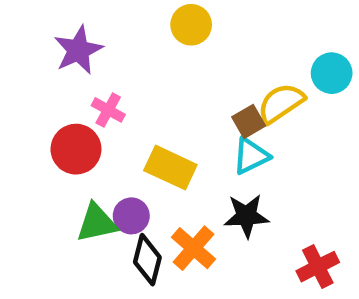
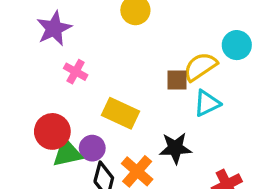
brown square: (249, 121) -> (177, 80), turned 30
red circle: (76, 149) -> (52, 131), moved
cyan triangle: (251, 156) -> (207, 103), moved

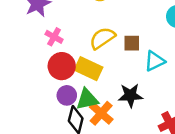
yellow semicircle: (200, 67) -> (102, 38), moved
red circle: (52, 131) -> (62, 66), moved
green triangle: (67, 153) -> (87, 99), moved

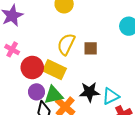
pink cross: (54, 37) -> (12, 49), moved
yellow semicircle: (102, 38) -> (66, 44), turned -30
cyan triangle: (155, 61) -> (111, 96), moved

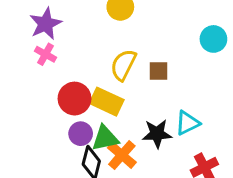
pink cross: (12, 49) -> (45, 54), moved
cyan triangle: (111, 96) -> (188, 123), moved

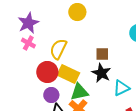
yellow semicircle: (123, 65) -> (58, 49), moved
black star: (157, 134) -> (101, 73), moved, turned 30
green triangle: (105, 138) -> (79, 92), moved

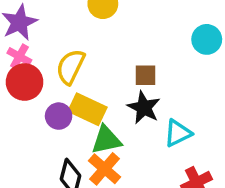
red circle: (47, 72) -> (25, 82), moved
purple circle: (51, 95) -> (59, 116), moved

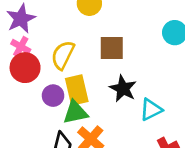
brown square: (145, 75) -> (112, 48), moved, size x1.4
yellow rectangle: (88, 109) -> (77, 90), turned 52
green triangle: (106, 140) -> (75, 112), moved

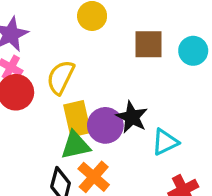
brown square: (112, 48) -> (148, 44), moved
purple circle: (53, 96) -> (105, 125), moved, size x1.4

